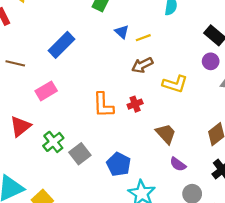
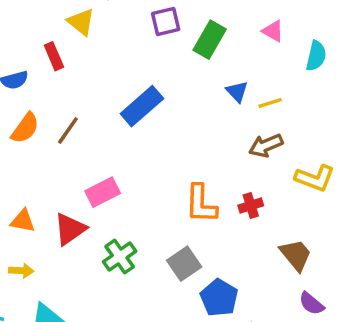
brown line: (15, 63) -> (68, 130), turned -72
pink rectangle: (46, 91) -> (103, 192), moved
gray square: (80, 154) -> (184, 264), moved

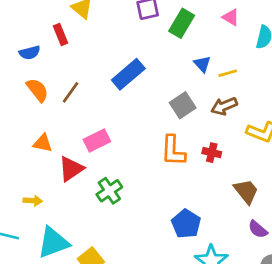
orange semicircle: (25, 128) -> (37, 90), turned -75
red cross: (251, 206) -> (212, 153), turned 30
orange triangle: (23, 221) -> (43, 143), moved
gray square: (184, 264) -> (183, 105), moved

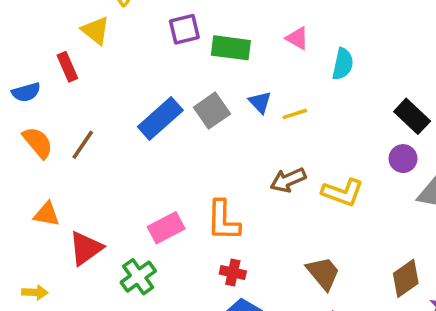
green rectangle: (182, 23) -> (231, 48), turned 68
gray square: (183, 105) -> (212, 111), moved
brown arrow: (224, 106) -> (288, 180), moved
pink rectangle: (97, 141) -> (166, 228), moved
red cross: (212, 153) -> (233, 272), moved

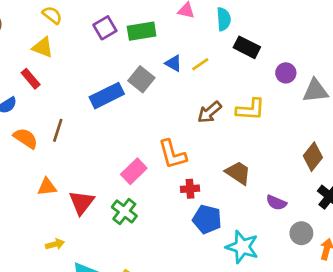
black rectangle: (412, 116) -> (247, 47), moved
blue rectangle: (160, 118) -> (107, 96), turned 32
brown trapezoid: (323, 273) -> (238, 173), moved

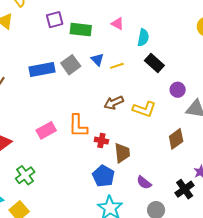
brown diamond: (313, 157) -> (176, 139), moved
brown trapezoid: (238, 173) -> (122, 153), turned 35
red cross: (190, 189) -> (101, 141), moved
green cross: (124, 211) -> (25, 175), moved
blue pentagon: (207, 219) -> (103, 176), moved

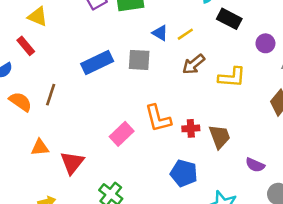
gray square: (71, 65) -> (139, 60), moved, turned -36
brown arrow: (114, 103) -> (194, 64), moved
blue pentagon: (103, 176) -> (184, 173), moved

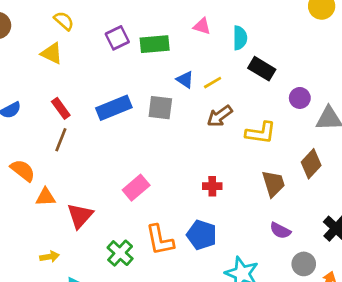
red rectangle: (26, 46) -> (61, 108), moved
orange semicircle: (20, 102) -> (23, 170), moved
orange L-shape: (158, 118) -> (160, 240), moved
brown trapezoid: (220, 137) -> (273, 183), moved

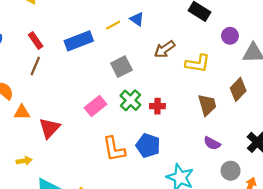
yellow line: (213, 83) -> (113, 25), moved
gray square: (160, 108) -> (121, 67), moved, turned -35
green cross: (120, 253) -> (130, 100), moved

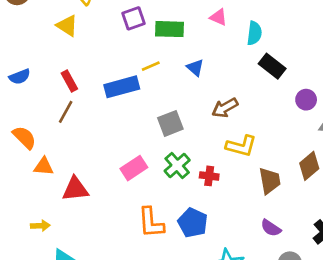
yellow line: (113, 25) -> (151, 66), moved
yellow L-shape: (198, 63) -> (241, 146), moved
red triangle: (49, 128) -> (75, 189), turned 35

